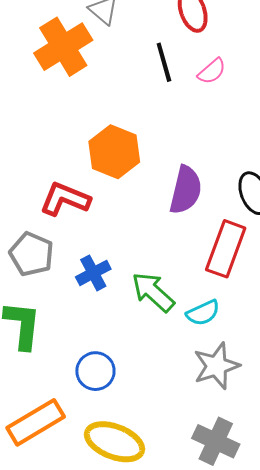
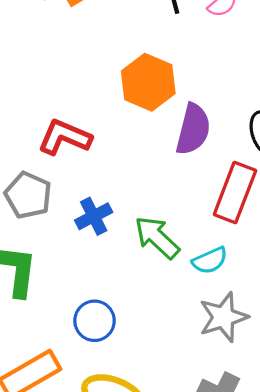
orange hexagon: (114, 152) -> (148, 82), moved

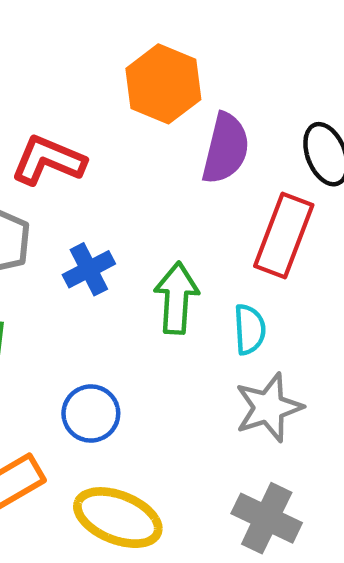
green arrow: (157, 237) -> (176, 298), turned 51
cyan semicircle: (210, 260) -> (250, 329), turned -69

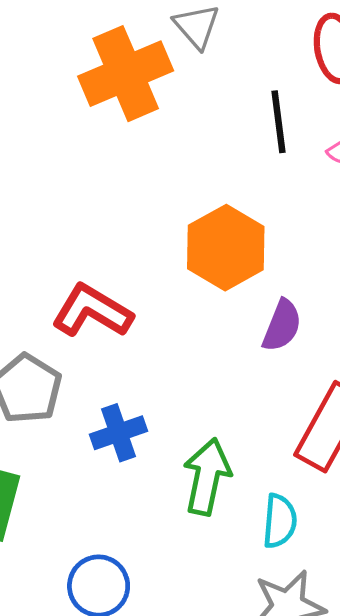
purple semicircle: (226, 148) -> (282, 326), size x0.7

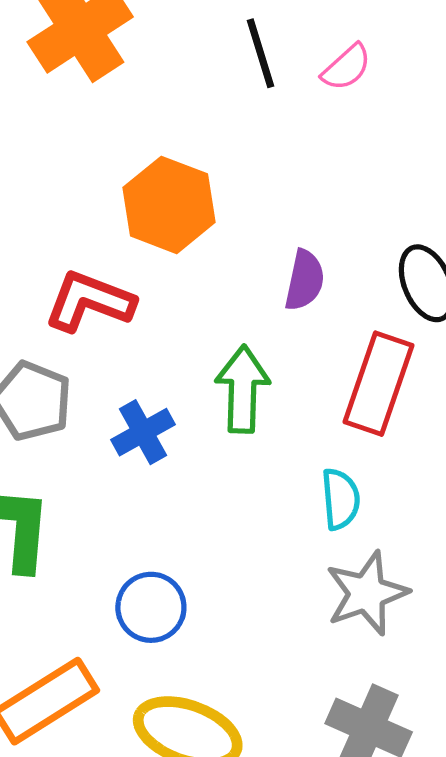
orange hexagon: (226, 248) -> (169, 205), moved
green arrow: (207, 477) -> (243, 389), moved

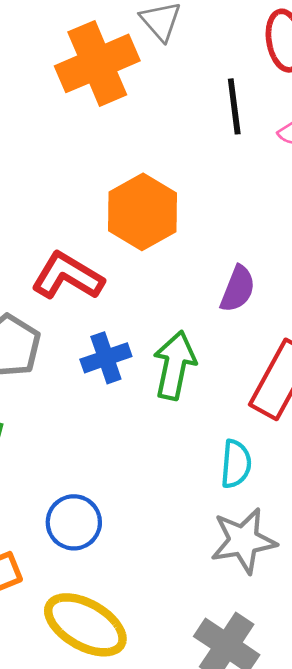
blue cross: (143, 432) -> (106, 358), moved

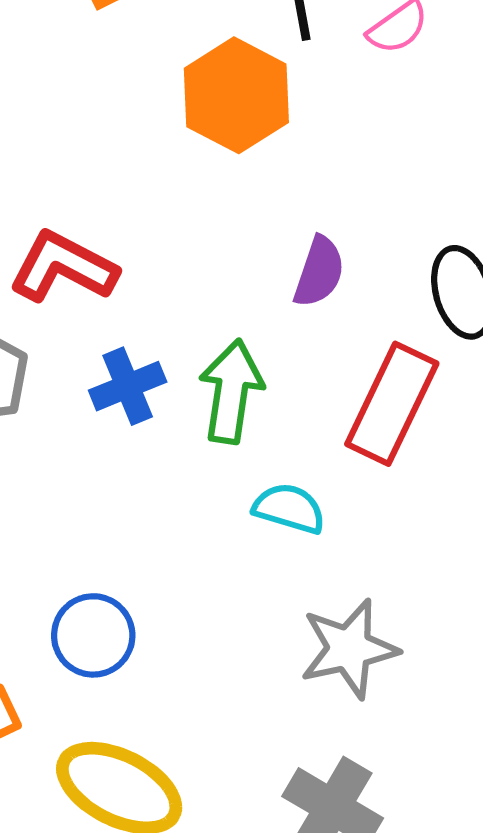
orange hexagon: (142, 212) -> (236, 95), moved
cyan semicircle: (236, 464) -> (289, 508), moved, turned -75

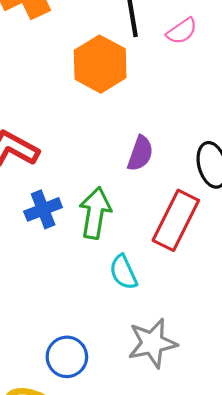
cyan semicircle: (289, 508) -> (123, 272), turned -132
blue circle: (93, 635) -> (67, 357), moved

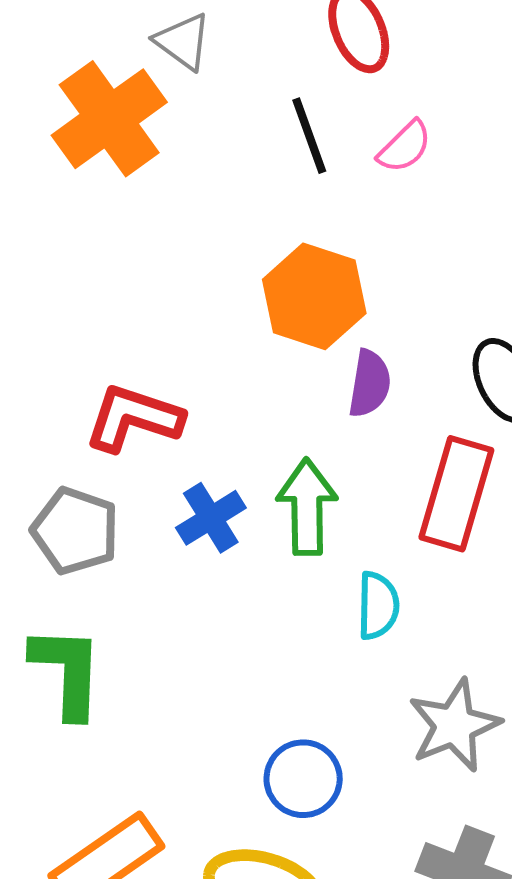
orange hexagon: (100, 64) -> (314, 296), moved
cyan semicircle: (123, 272) -> (378, 606), turned -144

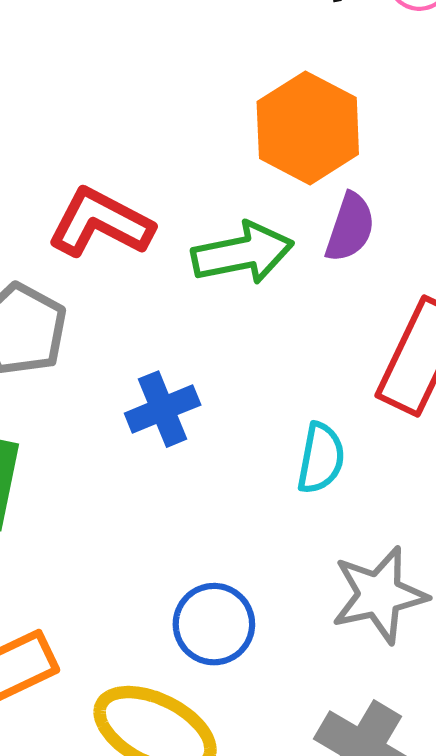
green arrow: (307, 507) -> (243, 253), moved, turned 70
blue cross: (211, 518) -> (163, 409), moved

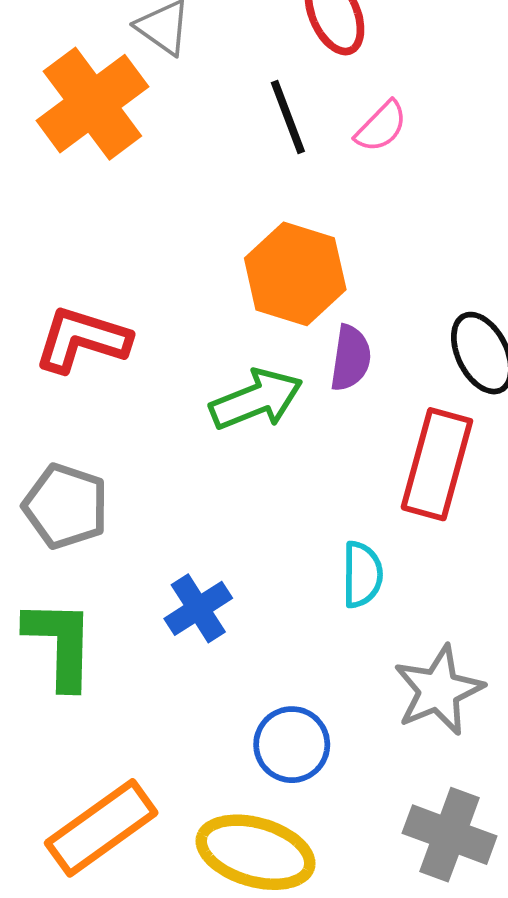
red L-shape: (101, 223) -> (82, 340), moved
blue cross: (163, 409) -> (198, 608), moved

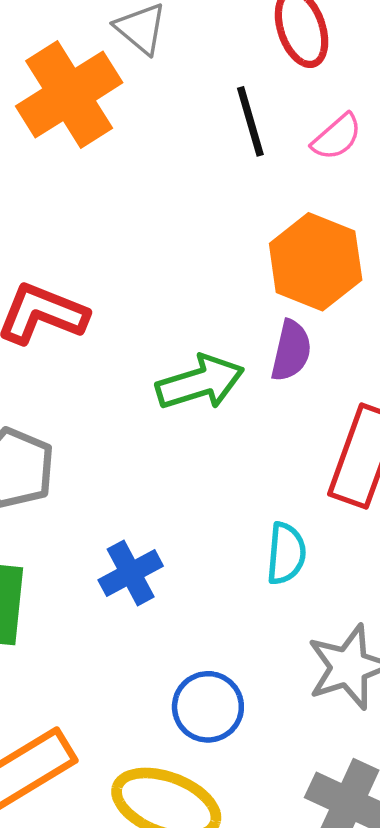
orange hexagon: (295, 274) -> (316, 262), moved

